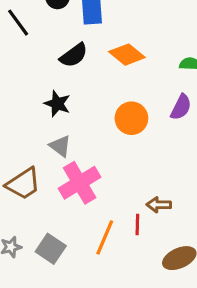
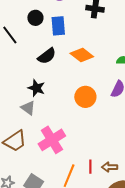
gray triangle: (60, 146) -> (28, 108), moved
brown arrow: (159, 205) -> (110, 167), moved

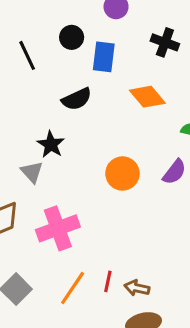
orange diamond: (82, 55) -> (147, 97), moved

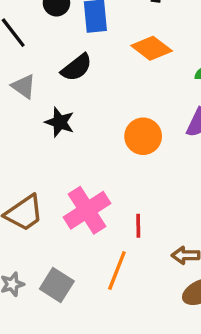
gray triangle: (32, 172) -> (24, 86), moved
red line: (108, 281) -> (138, 226), moved

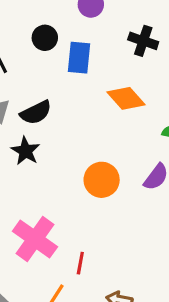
black semicircle: (77, 68) -> (36, 113), moved
pink cross: (87, 210) -> (35, 239), turned -33

